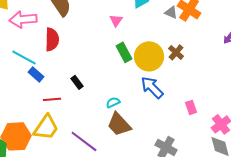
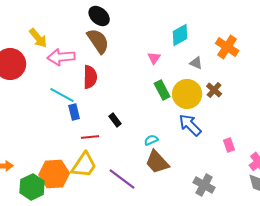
gray triangle: (171, 12) -> (196, 63), moved
blue rectangle: (36, 74) -> (74, 112), turned 35

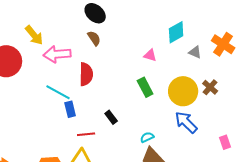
brown semicircle: (98, 41) -> (94, 38), size x0.6
pink triangle: (154, 58) -> (150, 55), turned -48
gray triangle: (196, 63) -> (195, 52), moved
green rectangle: (162, 90) -> (145, 87), moved

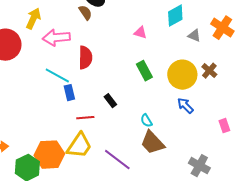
yellow arrow: (34, 35) -> (33, 19), turned -115
brown semicircle: (94, 38) -> (85, 13), moved
pink triangle: (150, 55) -> (140, 33), moved
blue arrow: (186, 122) -> (185, 106), size x0.7
cyan semicircle: (147, 137) -> (146, 121), turned -96

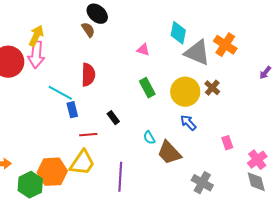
cyan diamond: (175, 16) -> (178, 33), turned -50
gray triangle: (194, 36) -> (197, 53), size x2.0
pink arrow: (56, 38) -> (36, 55), moved, turned -80
brown trapezoid: (152, 143) -> (169, 153), moved
purple line: (117, 160) -> (120, 177), turned 56

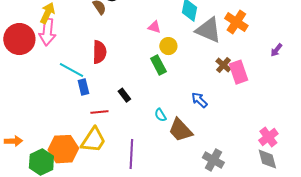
yellow circle: (185, 92) -> (168, 46), moved, size x0.6
pink rectangle: (227, 143) -> (238, 72), moved, size x1.6

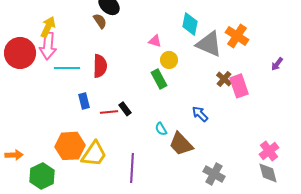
cyan line: (71, 70) -> (67, 68), moved, turned -30
red line: (99, 112) -> (109, 112), moved
orange hexagon: (63, 149) -> (70, 146), moved

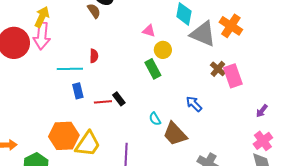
purple arrow: (277, 64) -> (262, 111), moved
red semicircle: (100, 66) -> (94, 56), size x0.6
cyan line: (67, 68) -> (70, 69), moved

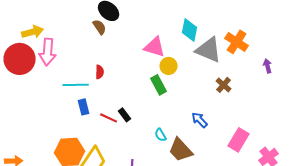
yellow arrow: (42, 17) -> (33, 32), moved, turned 50
pink triangle: (149, 31) -> (155, 47), size x1.6
pink rectangle: (233, 76) -> (239, 140), moved, turned 50
red line: (103, 102) -> (109, 118), turned 30
purple arrow: (262, 111) -> (268, 66), moved, turned 128

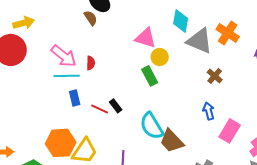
pink arrow: (48, 52) -> (64, 56), moved, turned -56
blue arrow: (200, 120) -> (209, 111), moved, turned 30
cyan semicircle: (161, 135) -> (152, 126), size x2.0

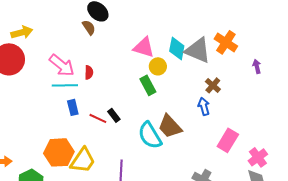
cyan diamond: (181, 21) -> (177, 48), moved
blue arrow: (209, 111) -> (204, 106), moved
brown trapezoid: (172, 141) -> (170, 126), moved

